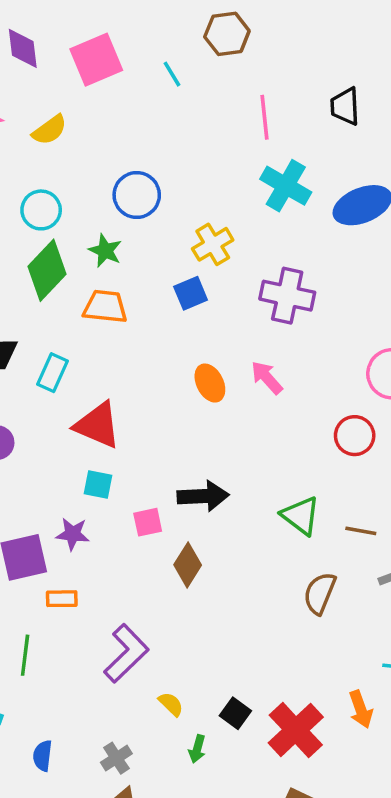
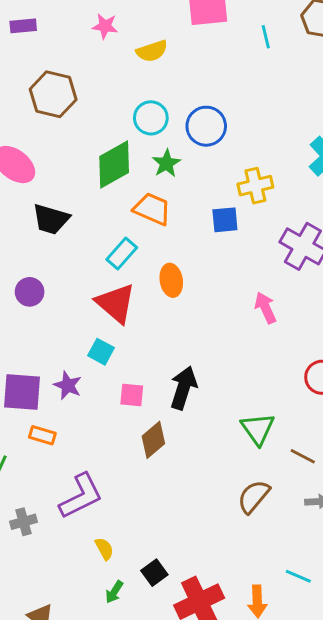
cyan circle: (41, 210) -> (151, 118), moved
cyan rectangle: (53, 373) -> (122, 254), moved
orange ellipse: (210, 383) -> (171, 280), moved
black arrow: (203, 496) -> (183, 388), turned -87
gray cross: (116, 758) -> (23, 522), moved

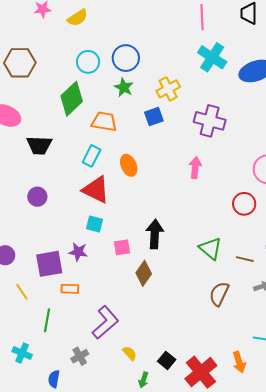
green star: (166, 163) -> (124, 87), moved
pink arrow: (265, 308) -> (195, 168), turned 45
gray cross: (23, 522) -> (80, 356), moved

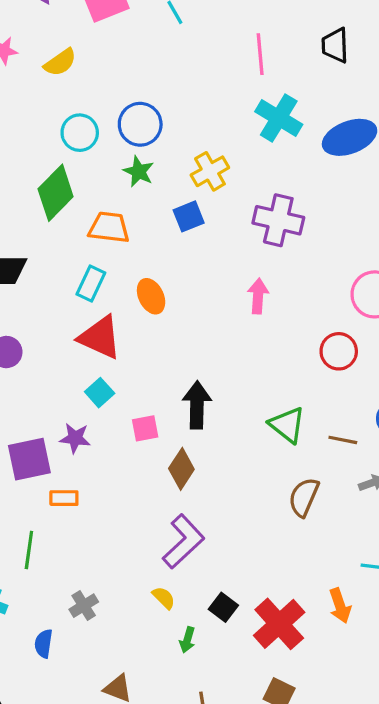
cyan square: (94, 224) -> (100, 393), turned 36
purple L-shape: (105, 322) -> (183, 541), moved

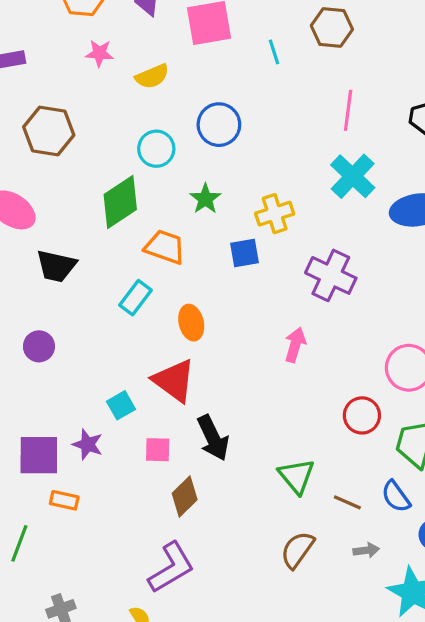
blue circle: (140, 124) -> (219, 125), moved
red triangle: (100, 337) -> (174, 381), moved
black arrow: (197, 405) -> (213, 438), turned 141

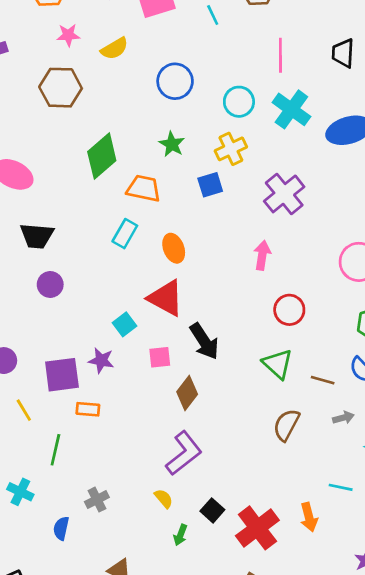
brown hexagon: (49, 131) -> (61, 88), moved
cyan circle: (156, 149) -> (239, 102), moved
black trapezoid: (56, 266) -> (37, 236), moved
purple cross: (331, 275) -> (284, 194), turned 33
red circle: (362, 415) -> (289, 310), moved

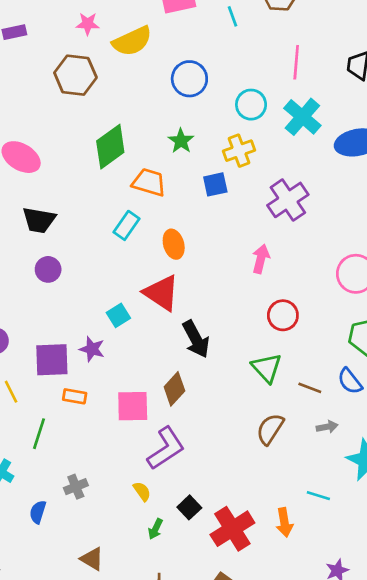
yellow semicircle: (114, 49) -> (132, 41), size x1.4
pink square: (160, 357) -> (133, 406), moved, size x1.5

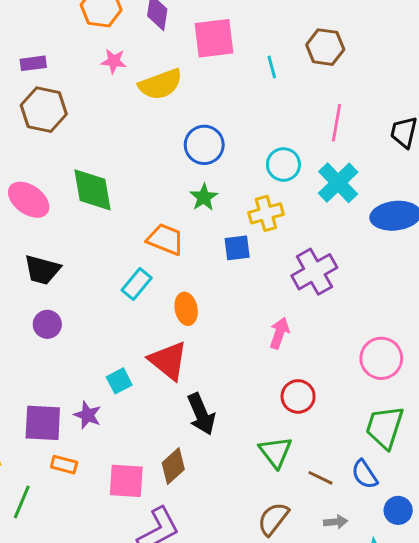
brown hexagon: (75, 75) -> (44, 110), moved
blue circle: (189, 79) -> (204, 145), moved
green diamond: (110, 147) -> (92, 190), moved, turned -69

